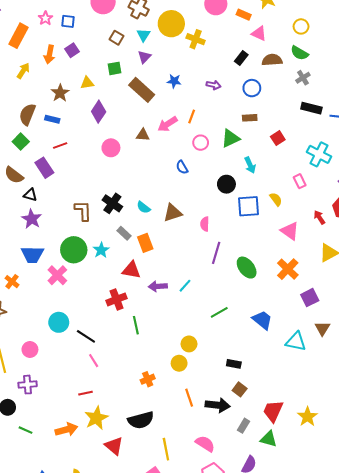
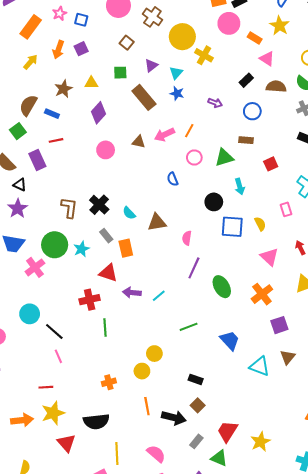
cyan triangle: (143, 35) -> (176, 73), moved

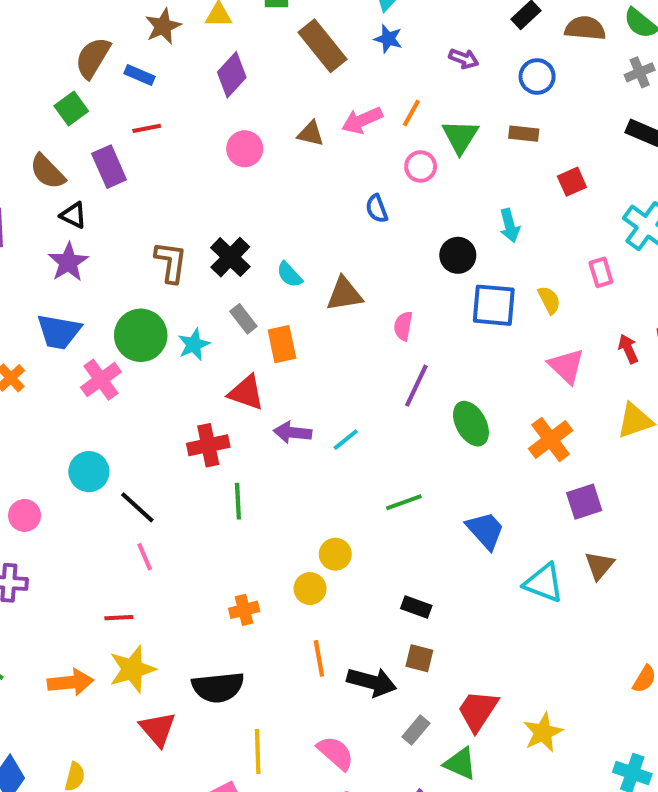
green triangle: (224, 158) -> (460, 136), moved, turned -42
brown square: (198, 405) -> (419, 658), turned -32

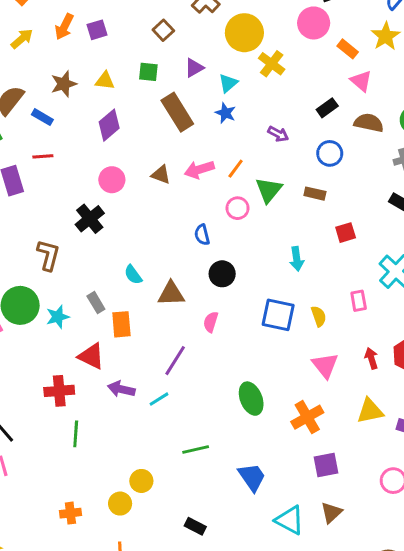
black circle: (458, 255) -> (222, 274), moved
black cross: (230, 257) -> (90, 219), moved
purple line: (416, 386) -> (175, 361), moved

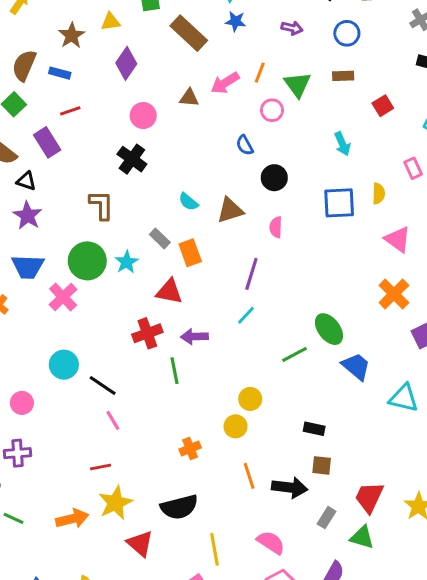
yellow semicircle: (319, 316) -> (379, 194), turned 36
purple arrow: (121, 389) -> (194, 337), moved
green ellipse: (251, 399) -> (329, 329), moved

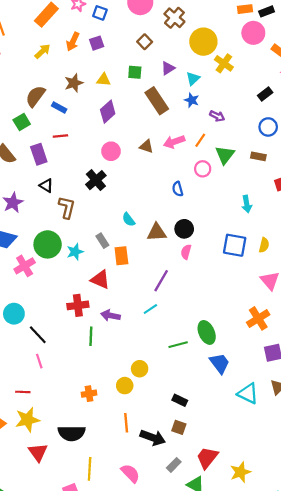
purple arrow: (292, 28) -> (217, 116), moved
black circle: (274, 178) -> (184, 229), moved
black triangle: (26, 181) -> (46, 186), moved

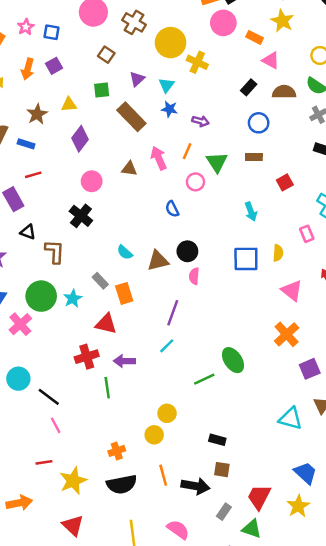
pink arrow: (174, 142) -> (159, 158), turned 96
blue trapezoid: (220, 363) -> (305, 473), moved
yellow star: (27, 420) -> (73, 481), moved
black semicircle: (72, 433) -> (122, 484), moved

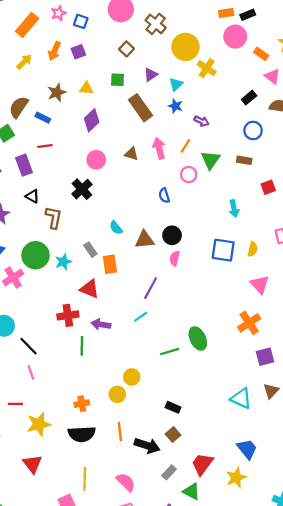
brown square: (222, 470) -> (173, 435), turned 32

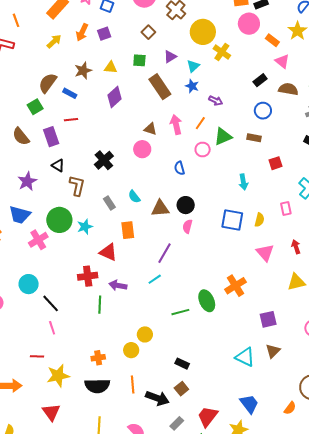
pink circle: (96, 160) -> (142, 149), moved
green triangle: (210, 160) -> (223, 137), turned 30
gray rectangle: (90, 250) -> (109, 203), moved
orange cross: (249, 323) -> (235, 286), moved

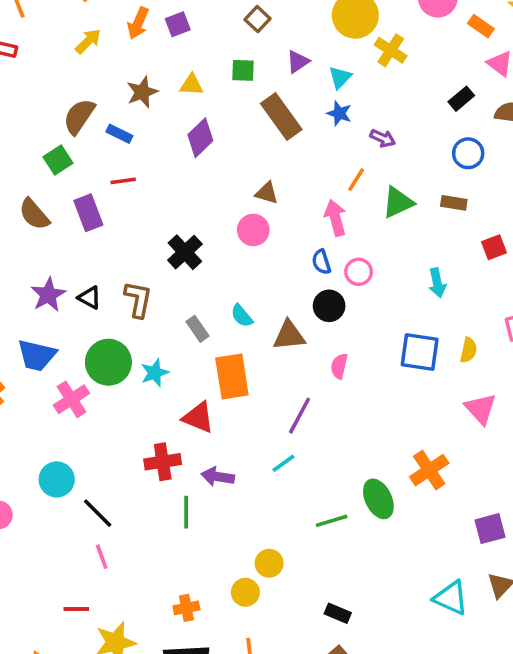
pink arrow: (176, 125) -> (335, 218), moved
pink circle: (203, 150) -> (359, 272), moved
black triangle: (58, 165) -> (90, 298), moved
black circle: (186, 205) -> (329, 306), moved
orange rectangle: (128, 230) -> (232, 376), size x1.4

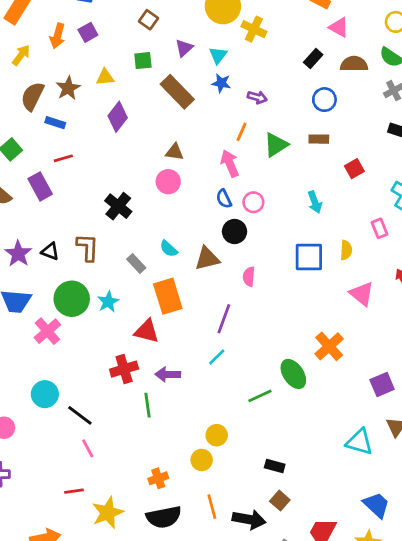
brown semicircle: (79, 116) -> (32, 96), moved

